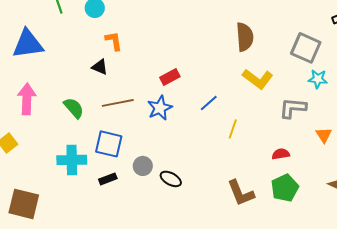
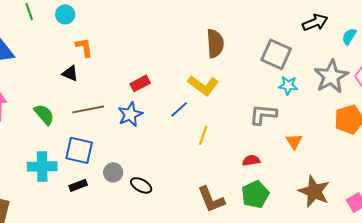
yellow L-shape: (258, 79) -> (203, 85), moved

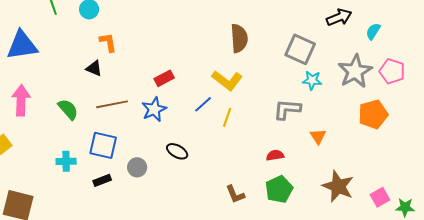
yellow line: (203, 135) -> (227, 117), moved
cyan cross: (42, 166) -> (66, 161), size x0.7
black ellipse: (141, 185) -> (177, 151), moved
brown L-shape: (211, 199) -> (235, 194), size x0.7

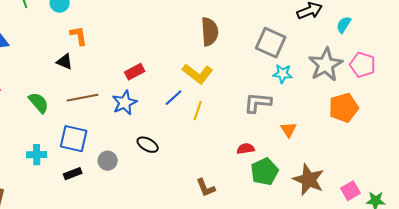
green pentagon: (279, 189) -> (265, 172), moved

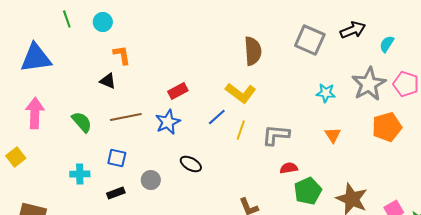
gray square: (271, 43) -> (310, 40), moved
gray L-shape: (258, 103) -> (276, 135), moved
orange triangle: (289, 130) -> (333, 135), moved
blue square: (74, 139) -> (117, 158), size x0.7

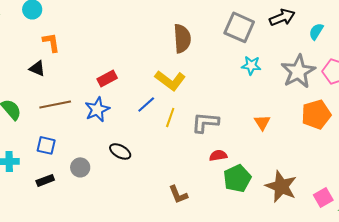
cyan star: (326, 93) -> (251, 65), moved

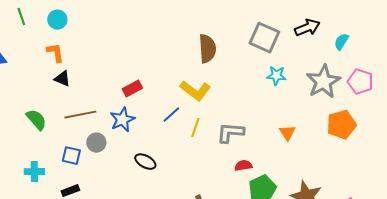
orange L-shape: (51, 42) -> (55, 53), moved
gray circle: (80, 167) -> (96, 143), moved

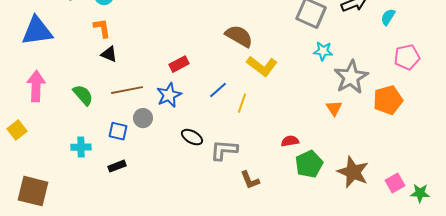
brown semicircle: (207, 49) -> (239, 36), moved, turned -56
gray star: (323, 82) -> (351, 77), moved
pink pentagon: (360, 82) -> (407, 57), turned -30
yellow L-shape: (195, 91) -> (262, 66), moved
gray L-shape: (230, 133) -> (224, 150), moved

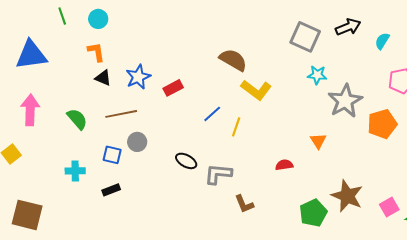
blue star: (169, 95) -> (138, 77), moved
orange triangle: (334, 108) -> (318, 141), moved
green pentagon: (309, 164) -> (313, 213), moved

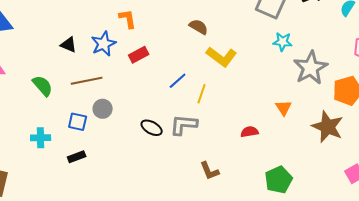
orange L-shape: (96, 52) -> (128, 19), moved
brown semicircle: (233, 60) -> (199, 27), size x0.7
gray L-shape: (218, 174) -> (184, 125), moved
brown star: (347, 196) -> (328, 127), moved

